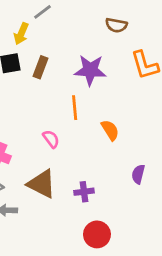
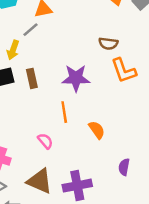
brown semicircle: (116, 25) -> (108, 43), moved
brown rectangle: (41, 67) -> (32, 78), turned -30
purple cross: (84, 192) -> (77, 186), size x1.6

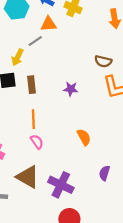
purple star: (76, 78) -> (71, 89), size x0.6
orange line: (64, 112) -> (33, 119), moved
purple cross: (77, 186) -> (61, 185), turned 30

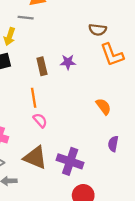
gray line: (35, 41) -> (26, 18), turned 48
brown rectangle: (31, 85) -> (42, 66), moved
orange semicircle: (84, 137) -> (103, 107), moved

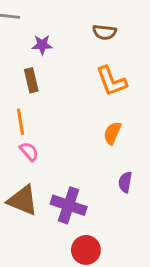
orange L-shape: (112, 55) -> (111, 81), moved
purple star: (68, 62) -> (42, 45), moved
orange semicircle: (103, 107) -> (112, 133), turned -120

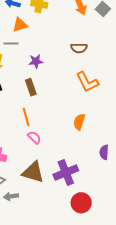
orange semicircle: (112, 133) -> (79, 122), moved
purple cross: (69, 205) -> (66, 173), turned -35

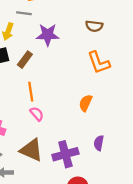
purple star: (36, 61) -> (48, 35), size x1.5
brown rectangle: (31, 87) -> (25, 60), moved, turned 49
purple semicircle: (104, 152) -> (99, 143), moved

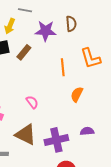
brown semicircle: (94, 26) -> (71, 24), moved, turned -105
orange line: (31, 92) -> (63, 67), moved
purple semicircle: (99, 143) -> (87, 131), turned 72

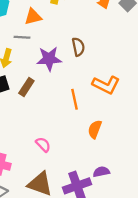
orange L-shape: (91, 58) -> (106, 85), turned -40
purple semicircle: (87, 131) -> (101, 172), moved

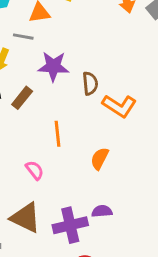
brown semicircle: (78, 47) -> (90, 83), moved
orange line: (75, 99) -> (58, 134), moved

